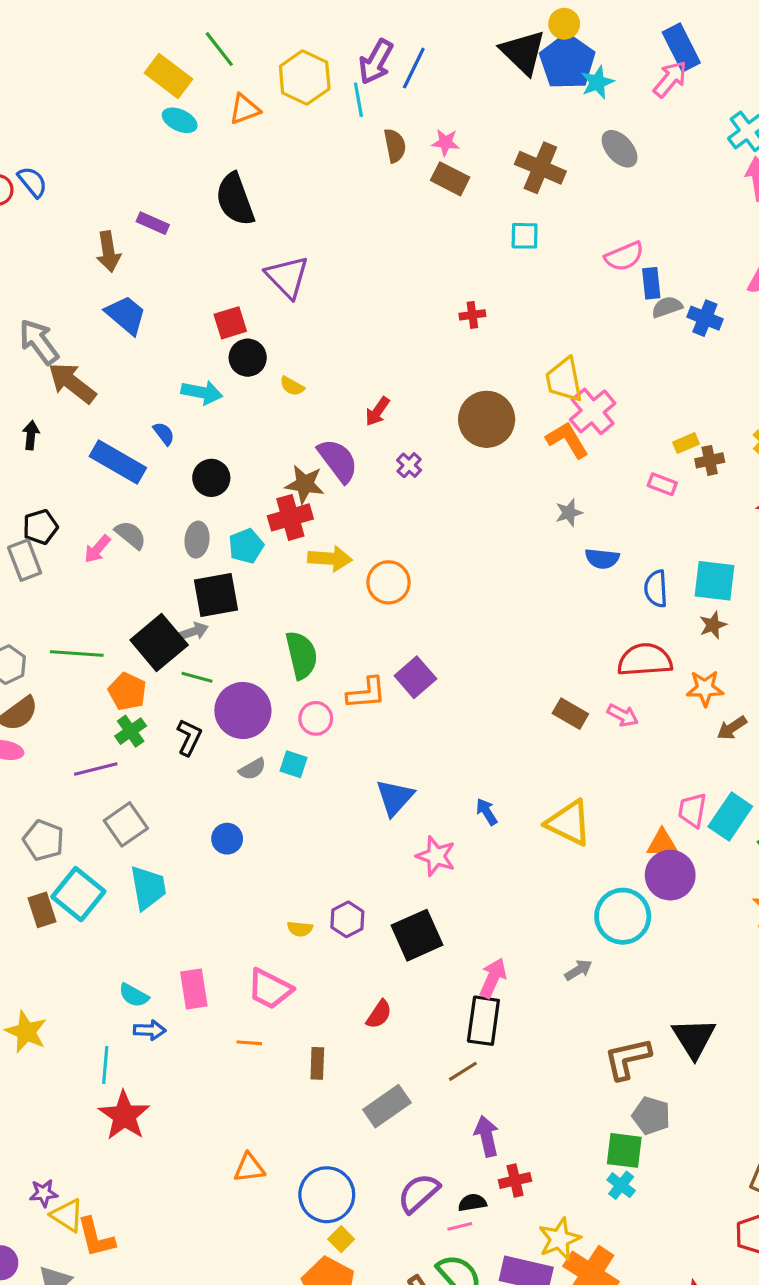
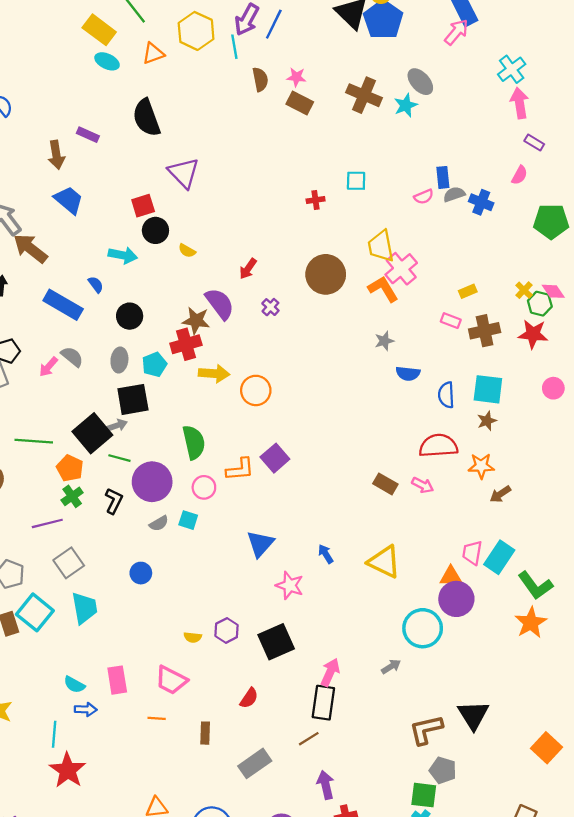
cyan star: (597, 82) -> (406, 105), moved
cyan square: (525, 236) -> (356, 181), moved
pink semicircle: (624, 256) -> (424, 197), moved, size x0.7
brown cross: (710, 460) -> (485, 331), moved, size x1.5

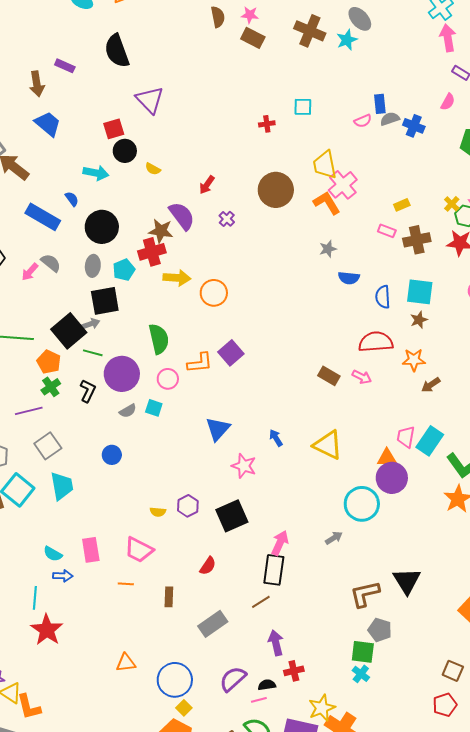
black circle: (130, 316) -> (102, 227), size x1.4

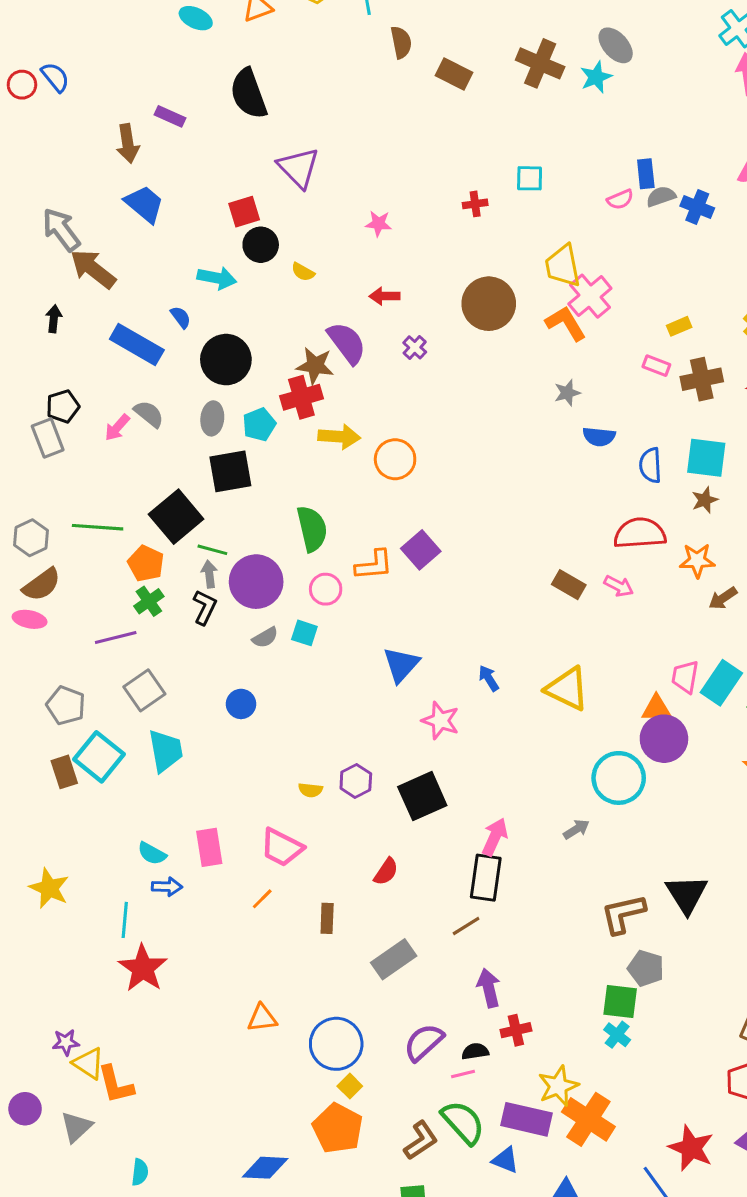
pink star: (250, 15) -> (378, 224), moved
red arrow: (207, 185) -> (385, 296), turned 54
gray arrow: (91, 324) -> (209, 574), moved, turned -78
orange line: (126, 584) -> (262, 899), turned -49

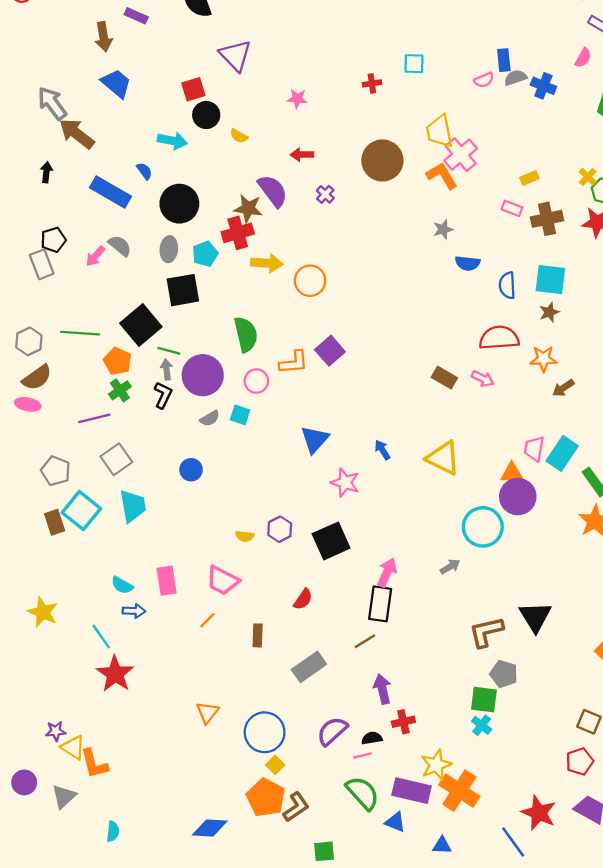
cyan line: (125, 920) -> (101, 637), turned -40
orange triangle: (262, 1018) -> (207, 712), turned -45
brown L-shape: (421, 1140) -> (296, 807), moved

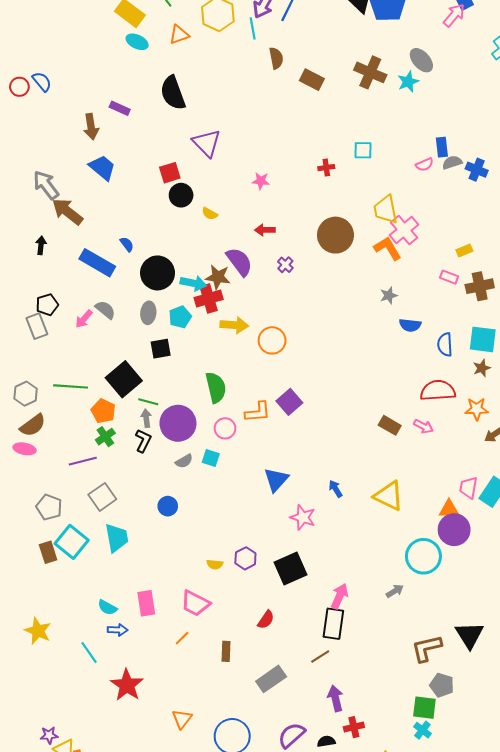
cyan arrow: (172, 141) -> (193, 283), moved
black square: (183, 290) -> (161, 349), size x0.7
red star: (115, 674) -> (127, 685), moved

